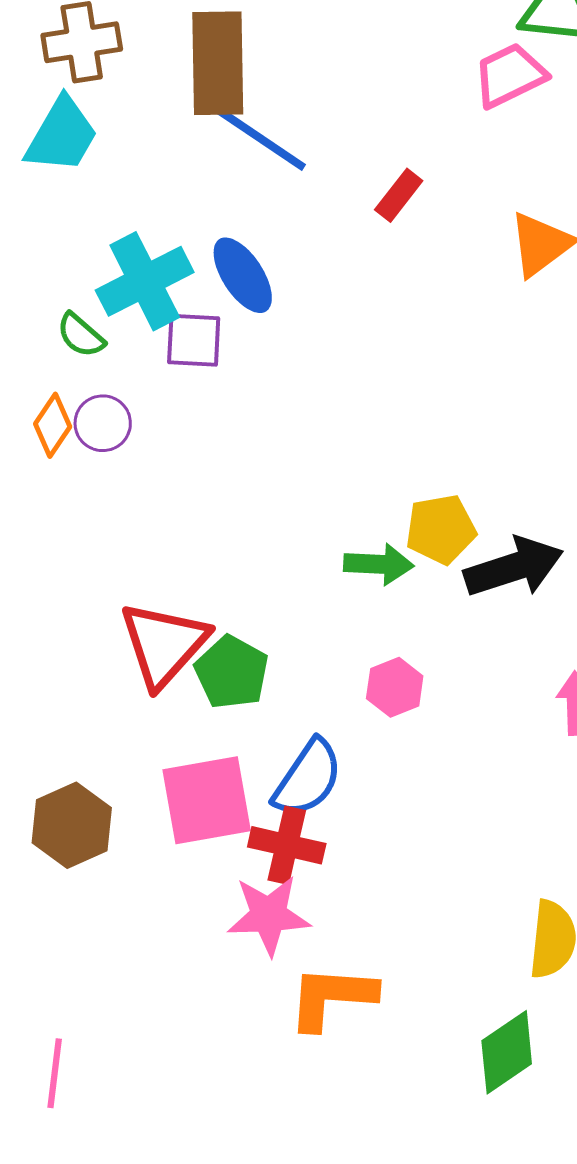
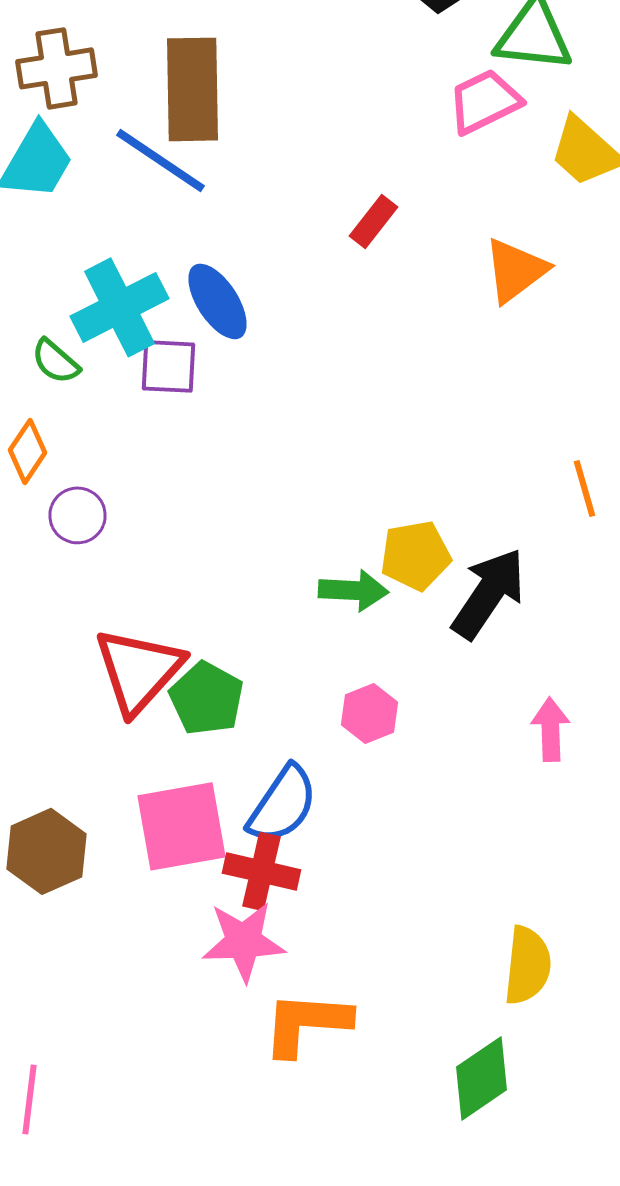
blue line: (262, 139) -> (160, 160), moved
purple circle: (103, 423) -> (78, 515), moved
black arrow: (514, 567) -> (488, 593), turned -38

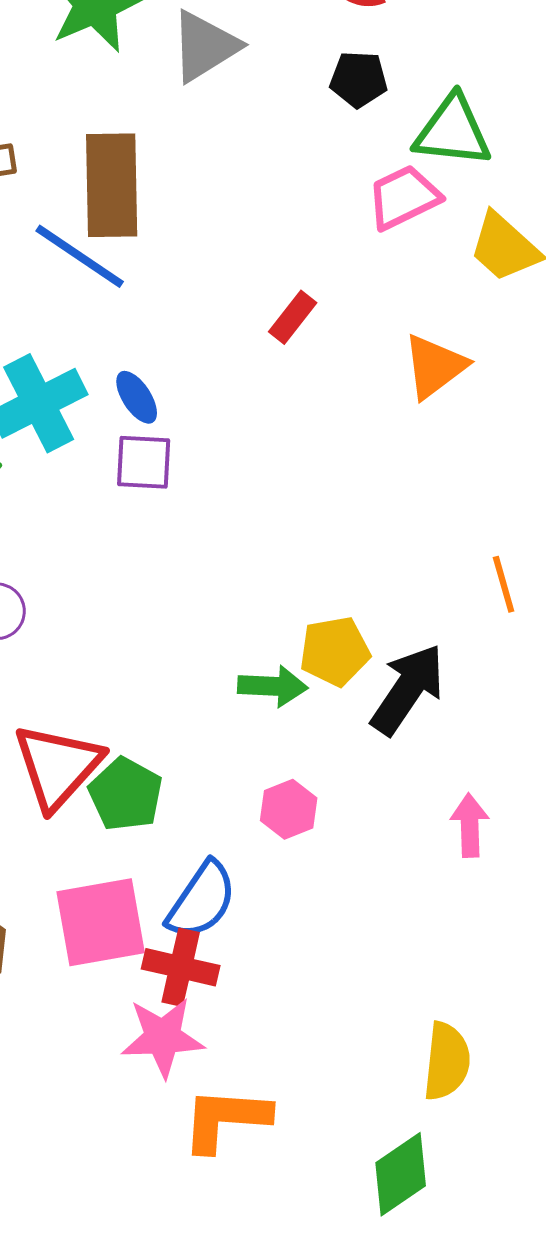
blue ellipse: (218, 301) -> (137, 397), size x0.7
purple square: (168, 366) -> (144, 462), moved

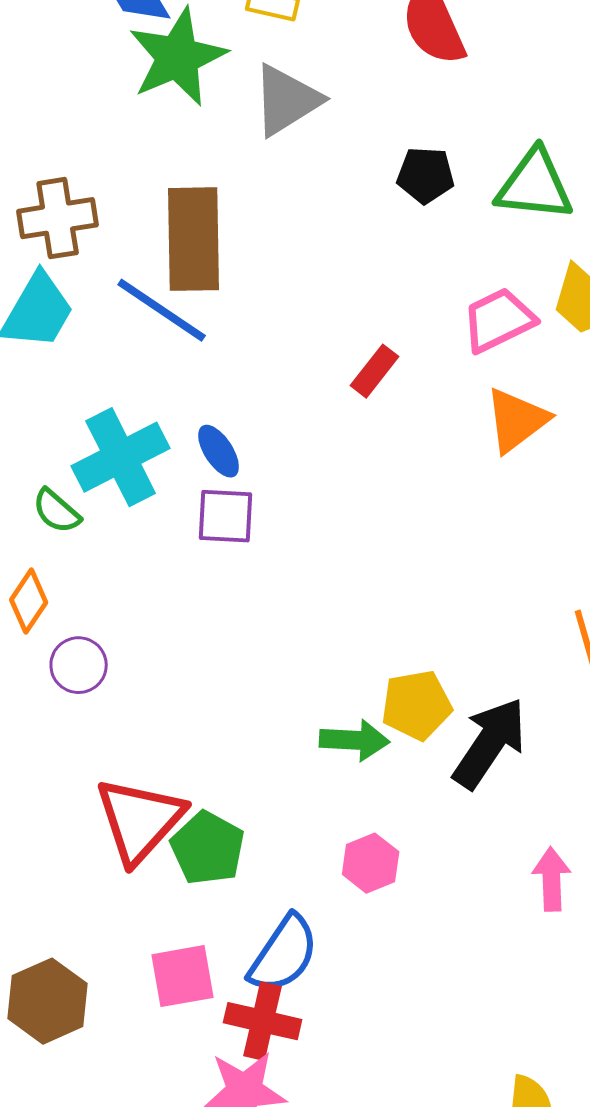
black pentagon: (359, 79) -> (426, 175), moved
pink trapezoid: (404, 197) -> (499, 320), moved
pink square: (101, 922) -> (183, 976), size x0.7

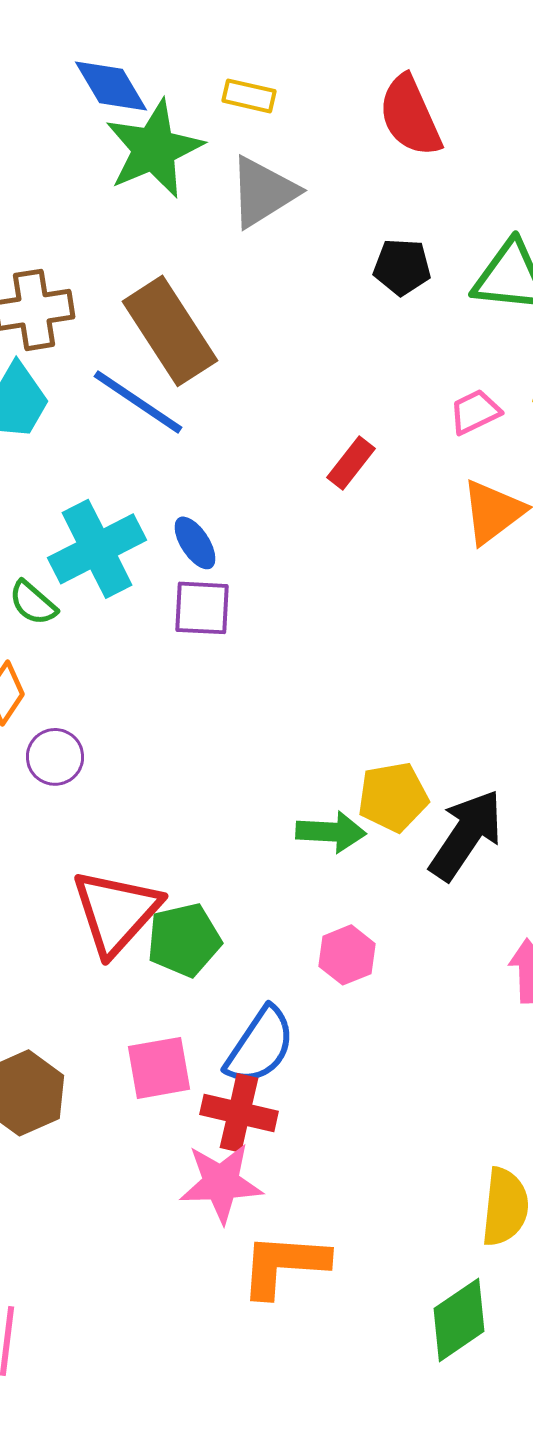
brown rectangle: (194, 239) -> (170, 331), turned -32
pink trapezoid: (499, 320) -> (475, 412), size x0.7
green pentagon: (208, 848) -> (184, 940), turned 30

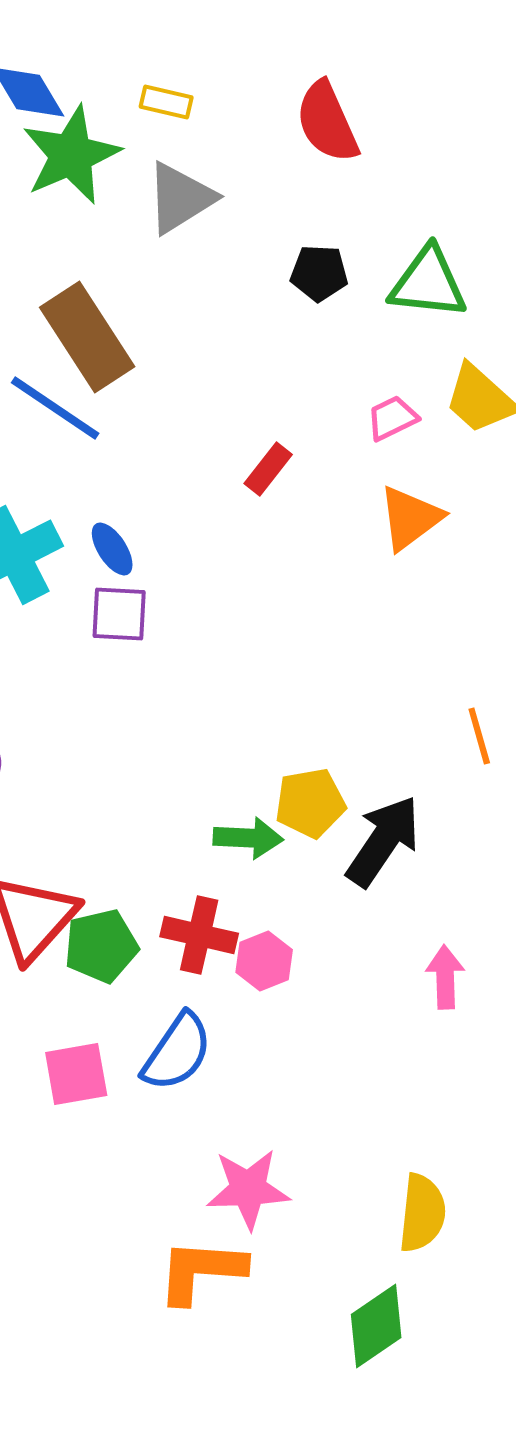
red cross: (239, 1113) -> (199, 935), moved
pink star: (221, 1183) -> (248, 1189), moved

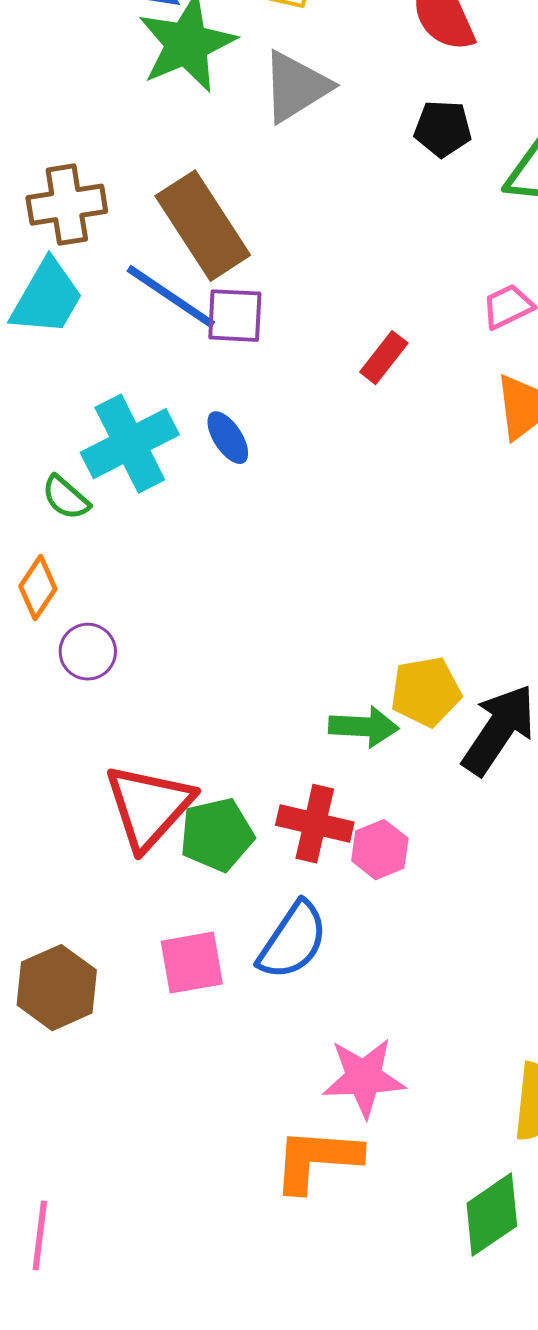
black pentagon: (319, 273) -> (443, 129), moved
purple square: (119, 614) -> (235, 316), moved

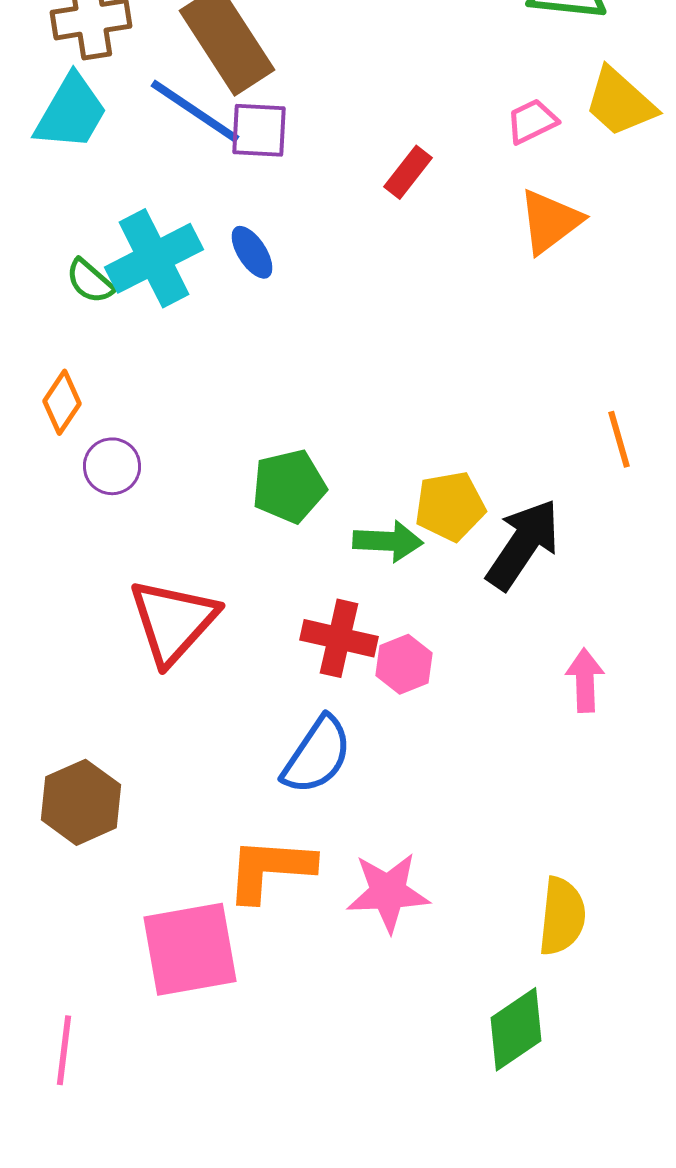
green semicircle: (66, 498) -> (90, 281), moved
green pentagon: (217, 835) -> (289, 486), moved
pink square: (192, 963) -> (190, 949), moved, size x1.5
orange L-shape: (317, 1160) -> (270, 869), moved

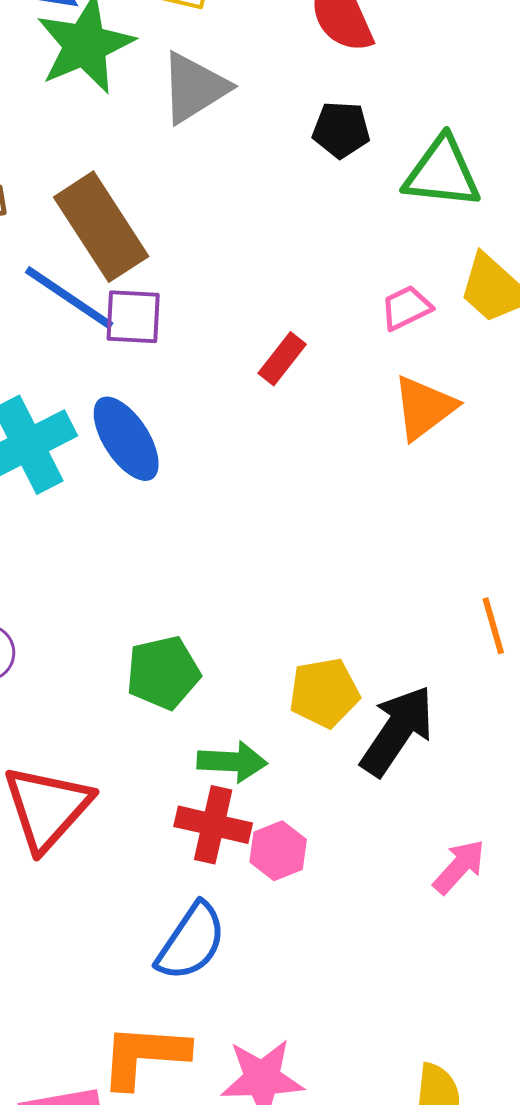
blue ellipse: (252, 252) -> (126, 439), size x1.6
green arrow: (388, 541) -> (232, 762), moved
pink arrow: (585, 680) -> (459, 867), turned 44

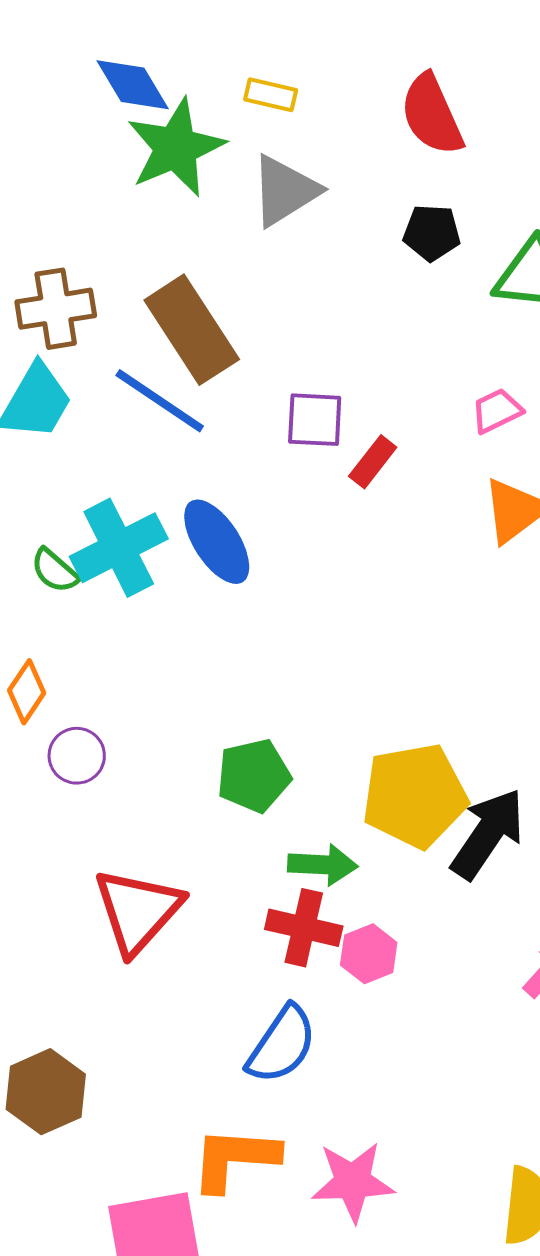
purple square: (133, 317) -> (315, 420), moved
yellow pentagon: (324, 693) -> (415, 796), size x1.5

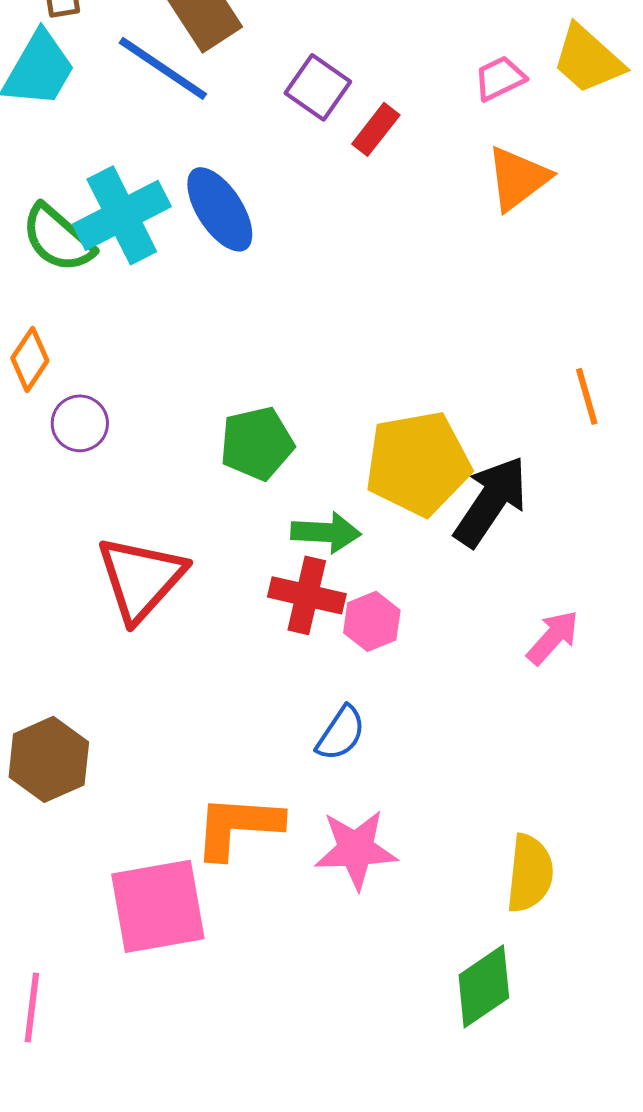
purple square: (315, 420) -> (318, 87), turned 32
green semicircle: (55, 571) -> (58, 238), size x1.5
blue semicircle: (282, 1045) -> (341, 733), moved, size x0.7

